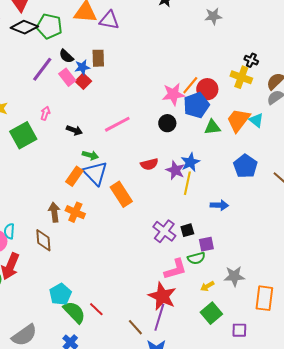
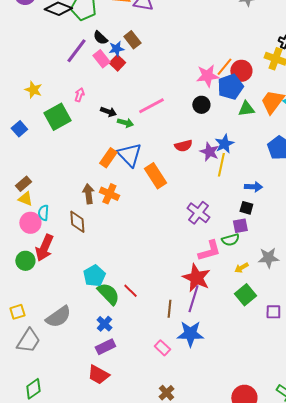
brown rectangle: (98, 58) -> (132, 40), turned -36
green arrow: (90, 155) -> (125, 123), moved
black square: (187, 230) -> (246, 208), moved, turned 32
brown line: (135, 327) -> (169, 309), turned 48

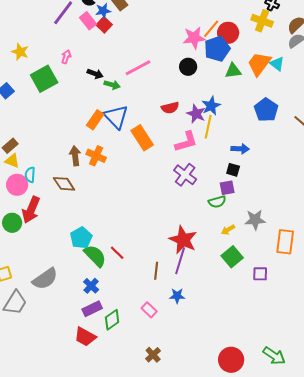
brown diamond: (77, 222) -> (64, 184), turned -30
pink L-shape: (209, 251) -> (186, 142), moved
blue star: (190, 334) -> (177, 296), size x0.6
green diamond: (33, 389) -> (112, 320), moved

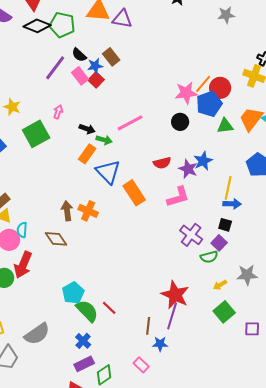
orange rectangle: (95, 120) -> (87, 154), moved
yellow line: (208, 127) -> (228, 188), moved
purple cross: (185, 175) -> (191, 235), moved
purple square: (227, 188) -> (219, 243), turned -35
blue star: (177, 296) -> (160, 344), moved

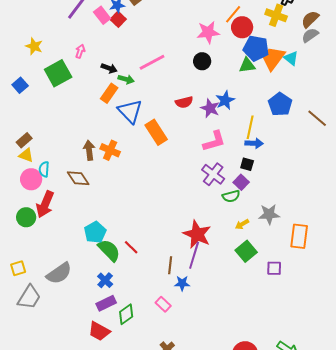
orange line: (203, 84) -> (233, 14), moved
blue pentagon: (209, 104) -> (256, 48), moved, turned 30
pink L-shape: (178, 197) -> (214, 141), moved

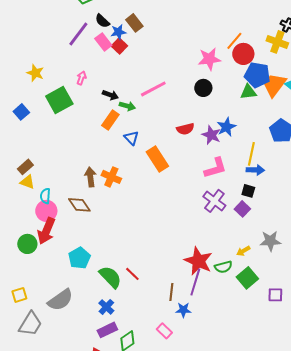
blue triangle: (130, 111) -> (131, 138), size x0.6
pink circle: (31, 179) -> (46, 211), moved
green semicircle: (231, 196) -> (223, 267), moved
cyan pentagon: (95, 232) -> (79, 258), moved

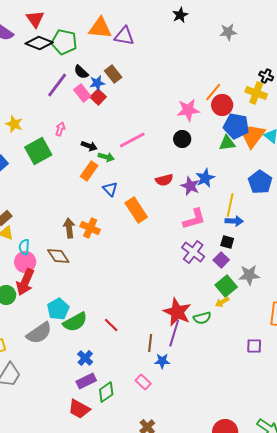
gray star: (270, 241) -> (249, 275), moved
green semicircle: (110, 277) -> (75, 322), moved, turned 105
green square: (247, 278) -> (226, 286), moved
gray semicircle: (60, 300) -> (39, 333), moved

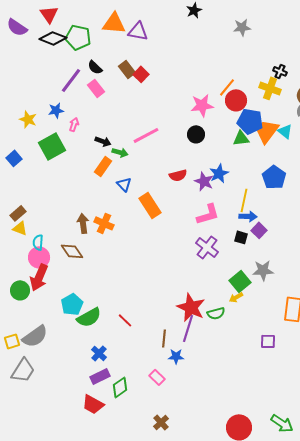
blue star: (97, 83) -> (56, 110), moved
red square: (98, 97) -> (141, 74), moved
purple square: (221, 260) -> (259, 230), moved
gray semicircle: (39, 333) -> (35, 336), moved

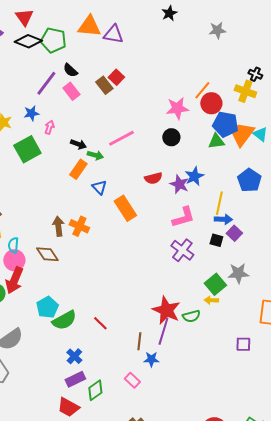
brown rectangle: (127, 69) -> (104, 85), moved
yellow arrow: (236, 297) -> (211, 300), turned 32

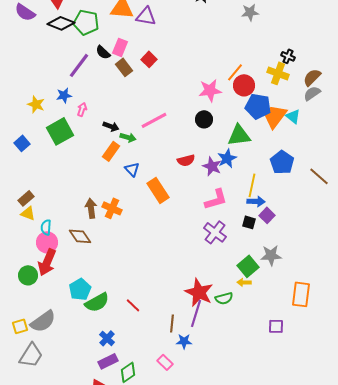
brown rectangle: (104, 85) -> (124, 67), moved
pink rectangle: (71, 91) -> (120, 47), moved, turned 60
green triangle: (216, 141) -> (239, 135), moved, size x1.4

